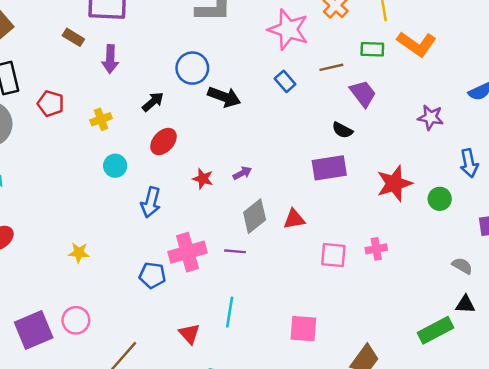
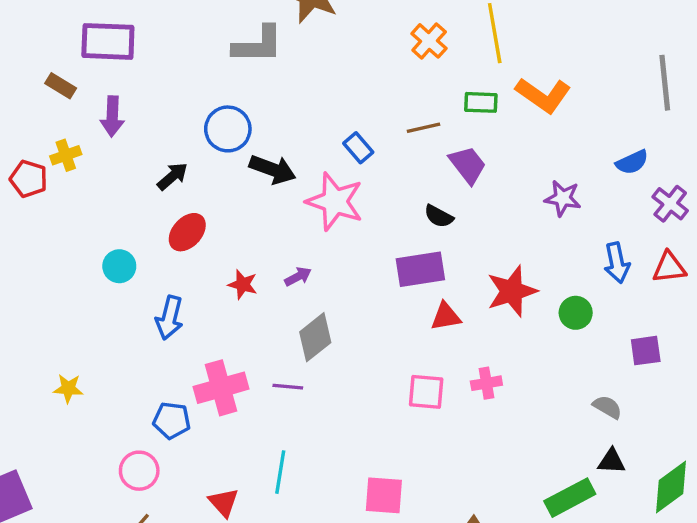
pink star: (288, 30) -> (335, 202), moved
yellow cross: (101, 119) -> (66, 155), moved
red triangle: (294, 219) -> (446, 316), moved
pink circle: (76, 320) -> (139, 471), moved

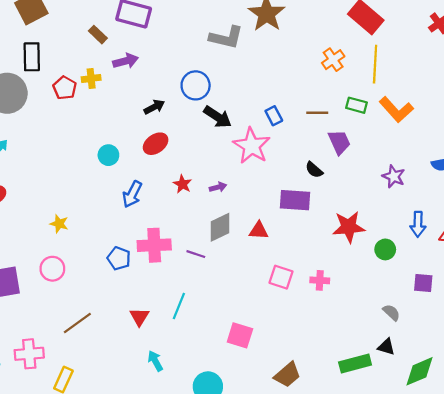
purple arrow: (112, 116) -> (126, 61), turned -120
red triangle: (446, 316) -> (259, 231), moved
pink circle: (139, 471) -> (52, 269), moved

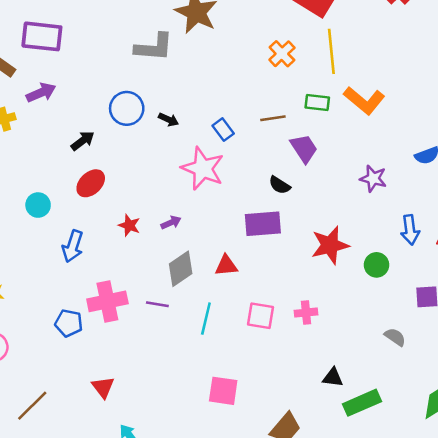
black arrow: (218, 117) -> (169, 120), moved, size x0.6
cyan line: (179, 306) -> (206, 319), moved
black triangle: (386, 347) -> (333, 377), moved

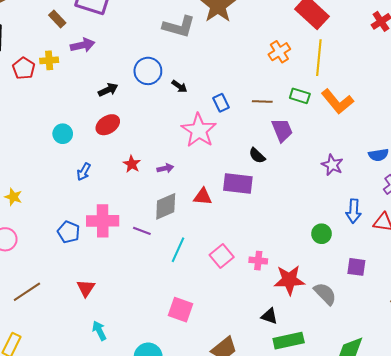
red star: (330, 245) -> (289, 280), moved
blue arrow: (73, 246) -> (84, 172), size x0.7
red triangle: (226, 266) -> (203, 197), moved
pink square: (260, 316) -> (222, 256), turned 30
gray semicircle: (395, 337) -> (325, 294), size x1.4

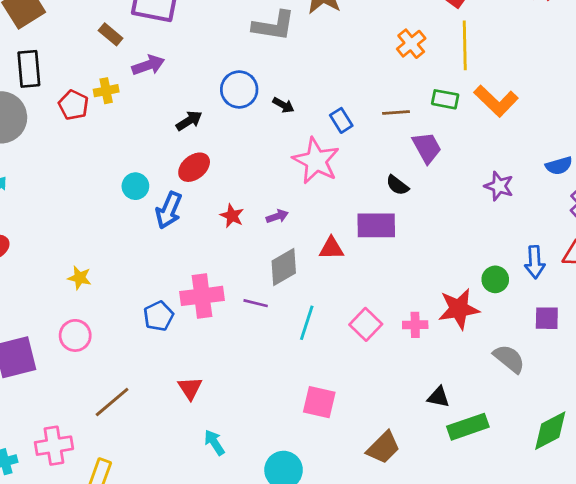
blue arrow: (84, 172) -> (169, 210), moved, size x1.5
blue arrow: (354, 211) -> (535, 262), moved
blue pentagon: (69, 232) -> (158, 316), turned 30
red star: (289, 280) -> (459, 309), moved

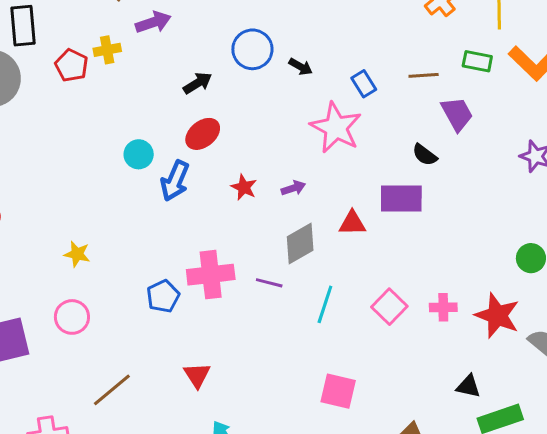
red star: (459, 309) -> (497, 316), moved, turned 30

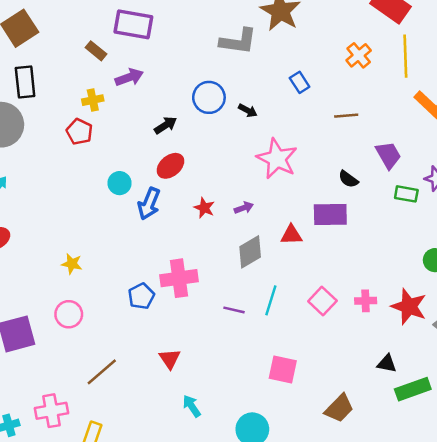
green rectangle: (477, 61) -> (406, 194), moved
red pentagon: (71, 65) -> (79, 132), moved
blue rectangle: (364, 84) -> (300, 82), moved
purple trapezoid: (457, 114) -> (388, 155), moved
purple line: (269, 283) -> (234, 310), moved

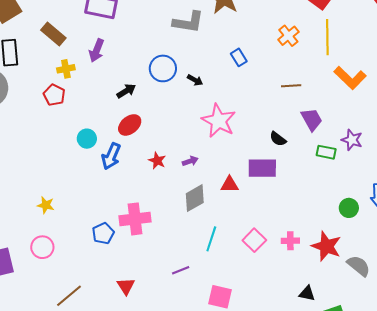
brown rectangle: (96, 51) -> (53, 34), moved, size x1.4
purple arrow: (129, 77) -> (97, 50), turned 130
brown line: (346, 116) -> (291, 86), moved
purple line: (234, 310) -> (181, 270), moved, turned -36

